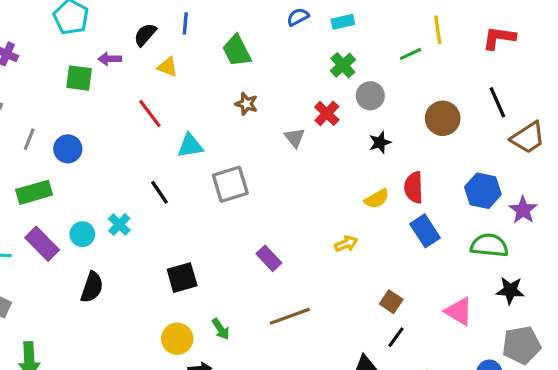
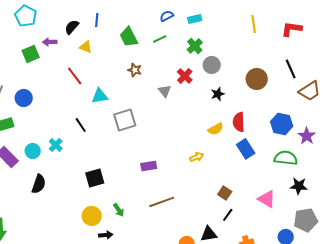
green line: (410, 54) -> (160, 39), moved
green square: (79, 78) -> (31, 54), turned -30
purple rectangle: (269, 258) -> (149, 166), turned -56

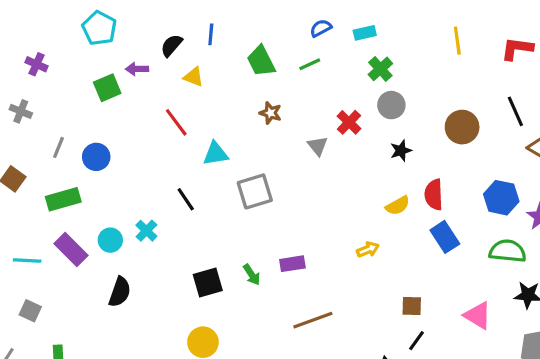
green cross: (195, 46) -> (380, 69), moved
brown square: (225, 193) -> (412, 306), turned -32
green arrow: (119, 210) -> (252, 275), moved

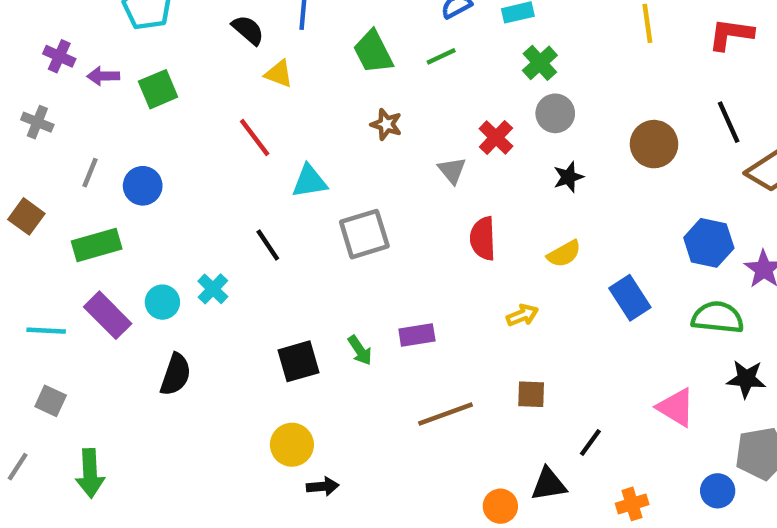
black semicircle: (172, 45) -> (248, 30), turned 90
purple arrow: (137, 69) -> (103, 76), moved
red semicircle: (434, 195) -> (483, 238), moved
brown square: (412, 306) -> (531, 394), moved

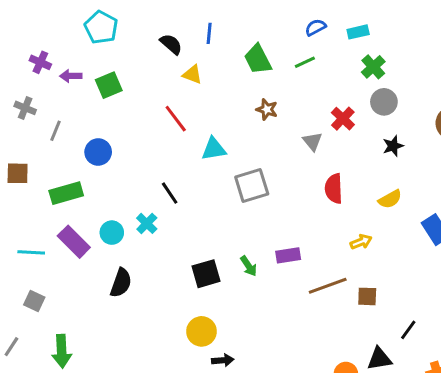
gray line: (90, 173) -> (56, 131), moved
brown square: (26, 216) -> (18, 173), turned -35
black line: (268, 245) -> (170, 193), moved
brown line: (446, 414) -> (328, 286), moved

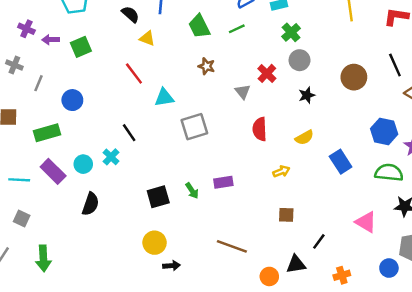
brown line: (328, 286) -> (232, 246), moved, turned 40

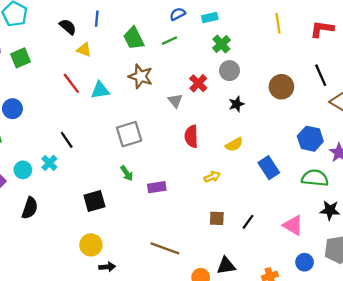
brown star: (206, 66) -> (141, 76), size x1.5
cyan triangle: (164, 98) -> (100, 90), moved
green arrow: (192, 191) -> (127, 173), moved
black line: (319, 241) -> (248, 222), moved
blue circle: (389, 268) -> (305, 262), moved

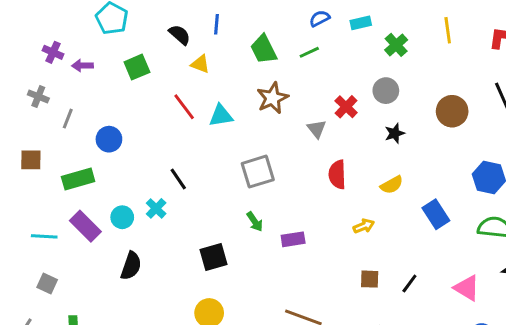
green cross: (221, 44) -> (396, 45), moved
green square: (21, 58) -> (137, 67), moved
brown star: (141, 76) -> (272, 98), turned 30

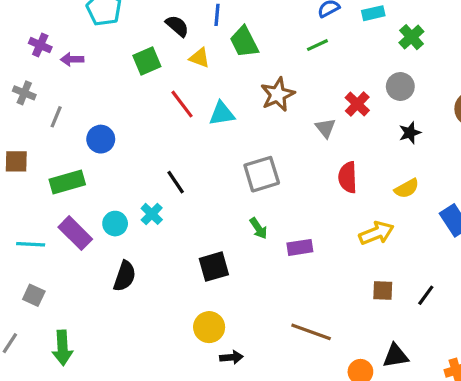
green trapezoid: (264, 49) -> (244, 42), moved
green square: (137, 67) -> (147, 61), moved
yellow arrow: (364, 226) -> (376, 233), size x1.5

